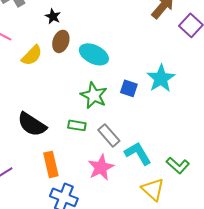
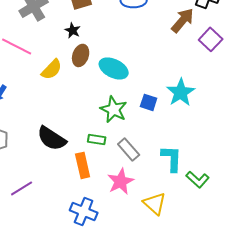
cyan L-shape: (138, 153) -> (172, 158), moved, turned 32
orange rectangle: (51, 164) -> (83, 165), moved
yellow triangle: (153, 189) -> (155, 203), moved

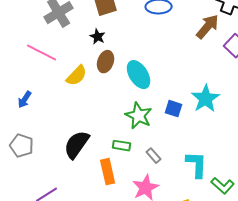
cyan ellipse: (114, 68) -> (139, 75), turned 32
black semicircle: (52, 138) -> (77, 145), turned 92
gray rectangle: (129, 149) -> (154, 156), size x0.7

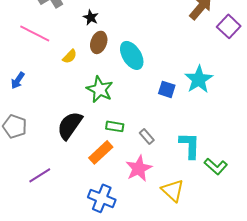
yellow semicircle: (77, 76) -> (70, 56), size x0.7
green star: (139, 116) -> (100, 89), moved
orange rectangle: (108, 172) -> (101, 152), turned 60

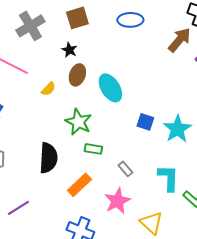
cyan star: (199, 79) -> (177, 129), moved
black semicircle: (70, 125) -> (48, 158), turned 148
green rectangle: (115, 126) -> (93, 149), moved

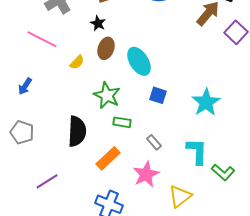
blue square: (145, 122) -> (158, 95), moved
yellow triangle: (151, 223) -> (180, 196), turned 40

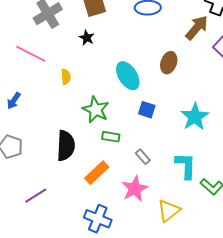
brown ellipse: (106, 48) -> (169, 63), moved
yellow semicircle: (77, 62) -> (66, 77), turned -49

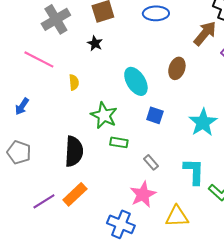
orange rectangle: (97, 173) -> (75, 194), moved
yellow triangle: (169, 211) -> (177, 216), turned 35
blue cross: (98, 219) -> (121, 224), moved

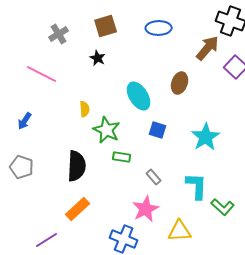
gray cross: (56, 19) -> (59, 34), size x0.7
yellow semicircle: (74, 82) -> (85, 109), moved
purple line: (44, 201) -> (47, 240), moved

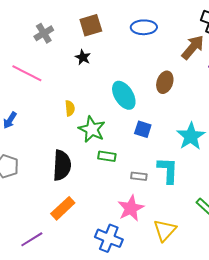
gray rectangle: (154, 177) -> (139, 176), turned -42
cyan L-shape: (197, 186) -> (168, 170), moved
yellow triangle: (180, 231) -> (165, 230), turned -45

